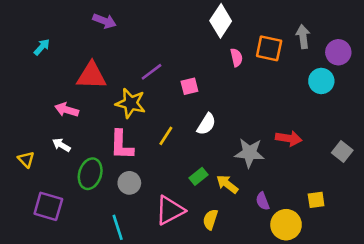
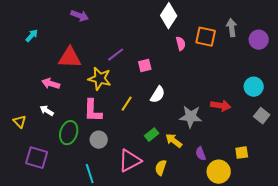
cyan circle: (321, 81) -> (254, 87), moved

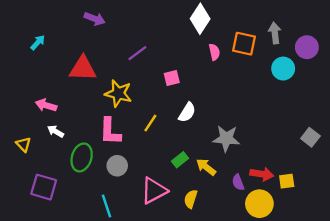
purple line: (116, 55) -> (137, 53), moved
pink arrow: (51, 84) -> (46, 105), moved
cyan circle: (254, 87) -> (283, 69), moved
red arrow: (221, 106) -> (262, 174), moved

